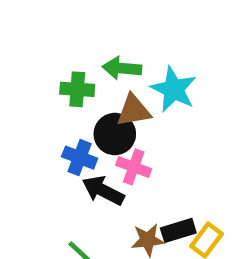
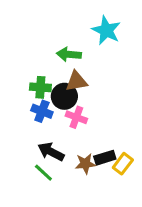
green cross: (77, 89) -> (40, 87), moved
cyan star: (174, 89) -> (106, 30), moved
black arrow: (103, 190) -> (51, 152), moved

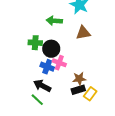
brown triangle: (76, 81) -> (83, 33), moved
blue cross: (42, 111) -> (47, 67), moved
brown star: (85, 164) -> (79, 79), moved

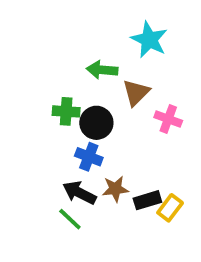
brown triangle: (83, 33) -> (136, 93), moved, turned -35
pink cross: (59, 63) -> (168, 119), moved
brown star: (79, 79) -> (115, 189), moved

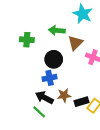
green cross: (66, 111) -> (27, 40), moved
blue cross: (89, 157) -> (50, 78), turned -32

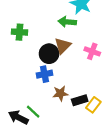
green arrow: (57, 30) -> (67, 22), moved
brown triangle: (75, 43) -> (63, 46), moved
black arrow: (44, 97) -> (18, 117), moved

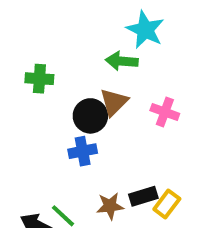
brown star: (60, 93) -> (110, 206), moved

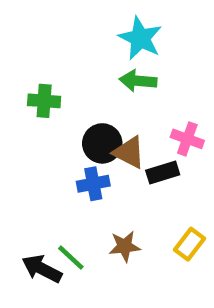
cyan star: (145, 30) -> (140, 38), moved
brown triangle: (114, 102) -> (129, 152), moved, turned -48
black rectangle: (143, 196) -> (163, 173), moved

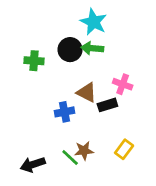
black circle: (102, 143) -> (70, 50), moved
green line: (71, 258) -> (70, 158), moved
black arrow: (42, 269) -> (33, 164), turned -45

